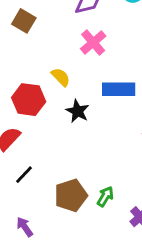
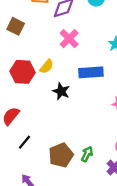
yellow semicircle: (61, 77) -> (47, 66), turned 88
red hexagon: (29, 100) -> (22, 72), moved

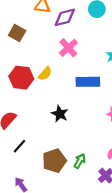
black star: (61, 91) -> (60, 114), moved

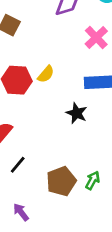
pink cross: (68, 48) -> (96, 38), moved
black star: (60, 114) -> (77, 113), moved

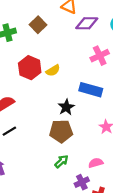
brown pentagon: (61, 181) -> (61, 131), moved

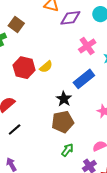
brown square: (38, 25) -> (16, 25), moved
blue rectangle: (91, 90) -> (84, 79), turned -45

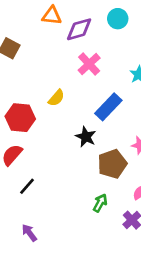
pink cross: (87, 46) -> (89, 64), moved
red hexagon: (24, 68) -> (20, 118), moved
brown pentagon: (63, 122) -> (112, 164), moved

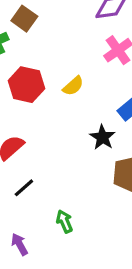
red hexagon: (20, 118) -> (26, 85), moved
green arrow: (100, 203) -> (64, 221), moved, turned -60

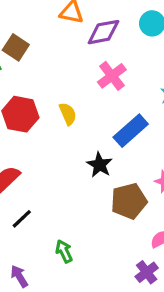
yellow semicircle: (73, 86) -> (68, 114), turned -70

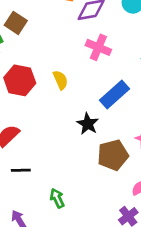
pink cross: (112, 76) -> (98, 47), turned -30
black line: (22, 219) -> (21, 170), turned 42

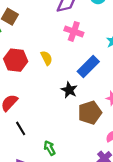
black line: (21, 170) -> (21, 128), turned 64

